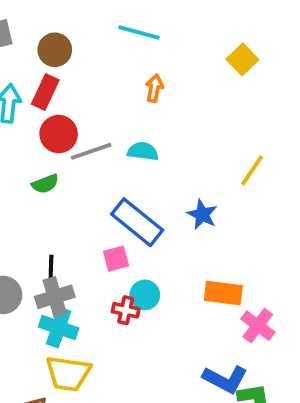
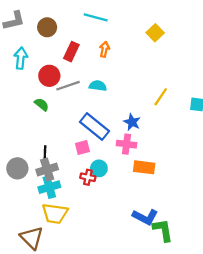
red rectangle: (45, 92) -> (71, 52), moved
green semicircle: (45, 184) -> (42, 104), turned -120
pink cross: (258, 326) -> (126, 144), moved, turned -30
cyan cross: (59, 328) -> (49, 187), turned -35

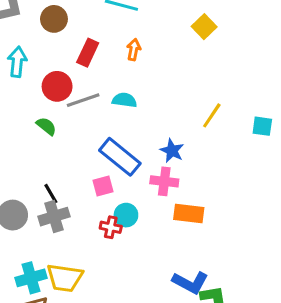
black line: (45, 153) -> (51, 194), turned -32
cyan cross: (49, 187) -> (31, 278), moved

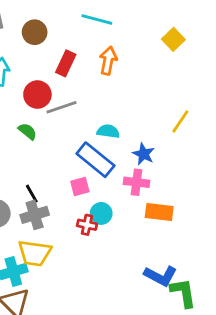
orange arrow: (134, 50) -> (108, 61), size x1.4
cyan semicircle: (124, 100) -> (108, 131), moved
yellow trapezoid: (65, 278) -> (35, 253), moved

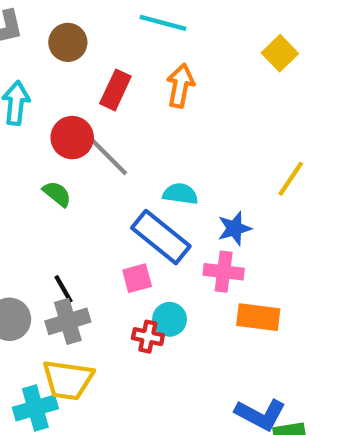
gray line: (61, 107) -> (109, 157), turned 64
blue star: (144, 154) -> (234, 228), turned 30

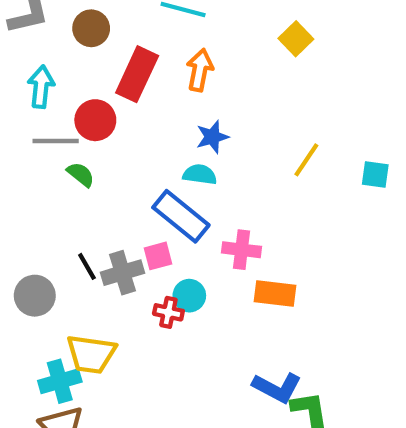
red rectangle: (115, 90) -> (137, 74), size x1.4
gray line: (109, 157) -> (56, 141), moved, turned -45
blue star: (234, 228) -> (212, 137), moved
gray cross: (68, 321) -> (122, 273), moved

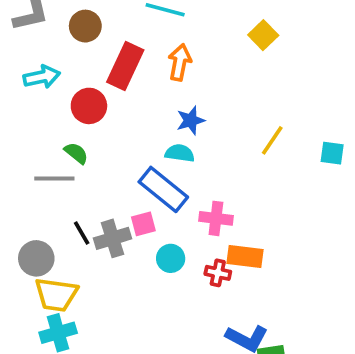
cyan arrow: (41, 87) -> (42, 77), turned 72
gray line: (56, 141) -> (54, 179), moved
red cross: (168, 312) -> (218, 273), moved
yellow trapezoid: (91, 354) -> (56, 295), moved

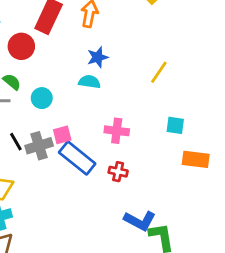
cyan square: (332, 153) -> (175, 125), moved
blue rectangle: (163, 189) -> (77, 158), moved
orange rectangle: (245, 257) -> (196, 159), moved
cyan circle: (171, 258) -> (42, 98), moved

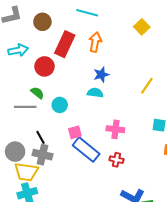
gray cross: (39, 146) -> (42, 155), moved, turned 30

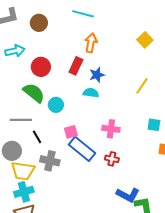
yellow square: (142, 27) -> (145, 40), moved
red rectangle: (65, 44) -> (76, 66), moved, size x0.7
green semicircle: (37, 93) -> (34, 93), size x1.6
gray line: (25, 107) -> (21, 120), moved
gray cross: (42, 155) -> (50, 161), moved

